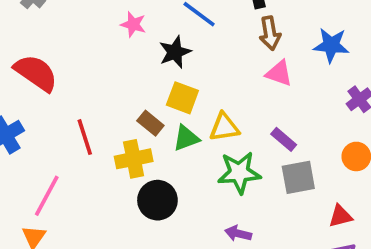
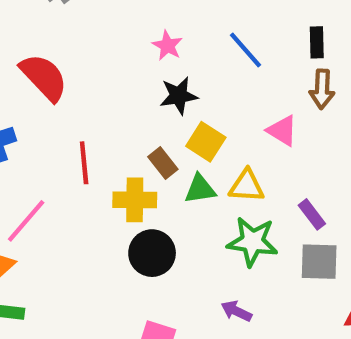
black star: (175, 52) -> (179, 96), moved
pink triangle: (279, 73) -> (282, 131), moved

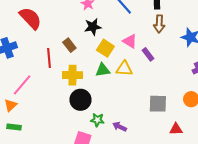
pink triangle: (282, 131) -> (130, 41), moved
brown rectangle: (163, 163) -> (69, 45), moved
purple rectangle: (312, 214) -> (148, 54), moved
green star: (252, 242) -> (97, 120), moved, size x0.6

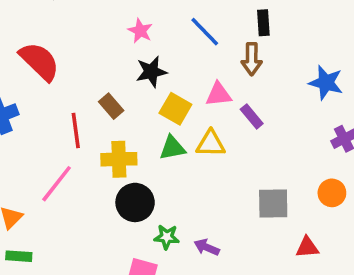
brown arrow: (159, 24) -> (252, 59), moved
pink triangle: (130, 41) -> (219, 94), turned -35
pink line: (22, 85) -> (57, 184), moved

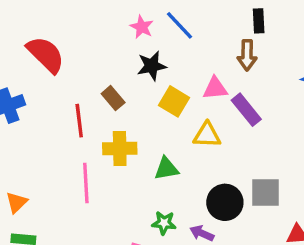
blue line: (205, 32) -> (179, 25), moved
purple rectangle: (252, 116) -> (246, 110), size x1.4
green triangle: (172, 148) -> (166, 169), moved
pink line: (57, 184) -> (86, 183), moved, turned -42
black circle: (135, 202) -> (225, 202), moved

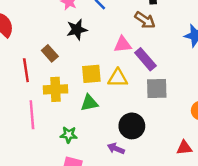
brown arrow: (247, 55) -> (145, 20), turned -55
yellow square: (174, 101) -> (91, 74), moved, turned -35
gray square: (266, 193) -> (157, 89), moved
green star: (164, 223) -> (69, 135), moved

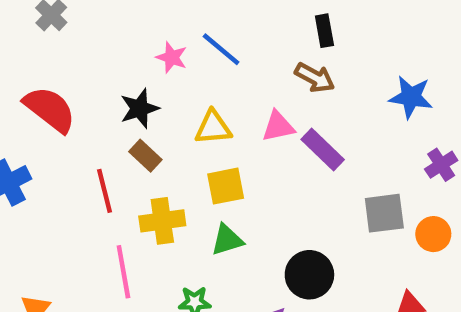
black star: (77, 30) -> (139, 108), moved
yellow triangle: (118, 78) -> (213, 128), moved
gray square: (157, 89) -> (384, 213), moved

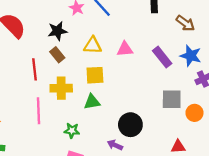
brown arrow: (315, 78) -> (185, 23), moved
blue star: (411, 97) -> (191, 56), moved
purple rectangle: (323, 149) -> (162, 57), moved

